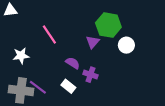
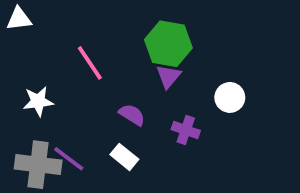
green hexagon: (108, 25) -> (168, 44), moved
white circle: (126, 45) -> (230, 97), moved
purple cross: (91, 75) -> (186, 130), moved

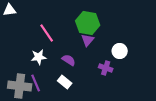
white star: (38, 101) -> (39, 57), moved
purple cross: (186, 130) -> (106, 68), moved
purple line: (69, 159) -> (36, 83), turned 30

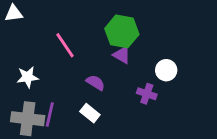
purple triangle: (88, 40) -> (122, 55), turned -40
white star: (39, 57) -> (28, 77), moved
purple line: (36, 83) -> (50, 115), turned 36

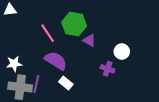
green hexagon: (122, 31) -> (74, 24), moved
white star: (28, 77) -> (14, 64), moved
purple semicircle: (96, 83) -> (56, 61), moved, size x1.6

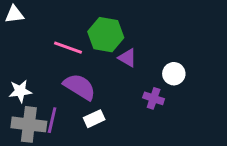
pink line: (48, 33) -> (68, 48), turned -36
white rectangle: (66, 83) -> (94, 119), turned -64

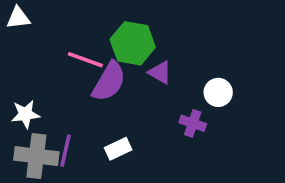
purple semicircle: (80, 87) -> (109, 82), moved, turned 88

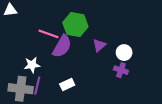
purple triangle: (160, 72) -> (99, 45), moved, turned 48
white star: (25, 114) -> (32, 65), moved
purple cross: (193, 123) -> (121, 70), moved

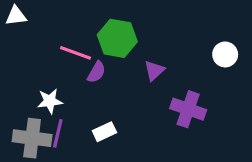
purple semicircle: (62, 46) -> (96, 72), size x0.6
white circle: (124, 53) -> (225, 54), moved
purple cross: (121, 70) -> (188, 109), size x1.5

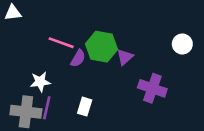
green hexagon: (117, 38) -> (102, 47), moved
white rectangle: (104, 132) -> (85, 107), turned -48

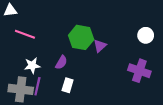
pink line: (61, 43) -> (25, 34), moved
purple semicircle: (78, 58) -> (61, 62), moved
purple cross: (152, 88) -> (139, 71), moved

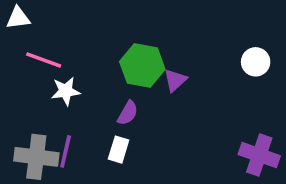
purple semicircle: (61, 62) -> (128, 113), moved
white star: (32, 66) -> (66, 91), moved
purple cross: (139, 71) -> (259, 155), moved

